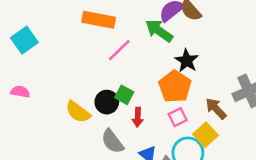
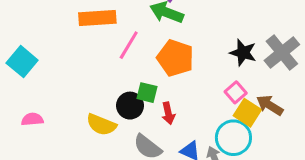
black star: (187, 61) -> (243, 53), moved
orange pentagon: (175, 87) -> (175, 58), moved
brown arrow: (216, 109) -> (270, 105), moved
pink square: (178, 117) -> (236, 92), moved

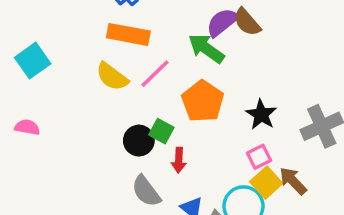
black star: (243, 53) -> (261, 115), moved
yellow semicircle: (101, 125) -> (112, 77), moved

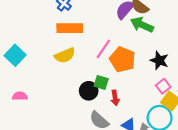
green arrow: (206, 49) -> (142, 25), moved
pink line: (155, 74) -> (103, 49), moved
yellow semicircle: (112, 77) -> (65, 55), turned -48

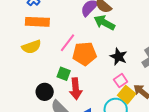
orange pentagon: (122, 60) -> (84, 54), turned -30
black circle: (89, 91) -> (45, 92), moved
red arrow: (115, 98) -> (76, 89), size x1.5

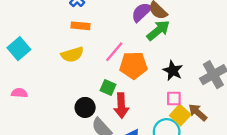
orange rectangle: (37, 22) -> (80, 26), size x0.7
green arrow: (104, 23) -> (158, 30), turned 110
pink square: (121, 81) -> (174, 99), turned 32

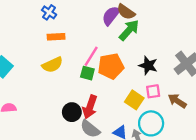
green square: (108, 88) -> (87, 73), moved
red arrow: (121, 106) -> (90, 107), moved, turned 30
yellow square: (180, 115) -> (134, 100), moved

